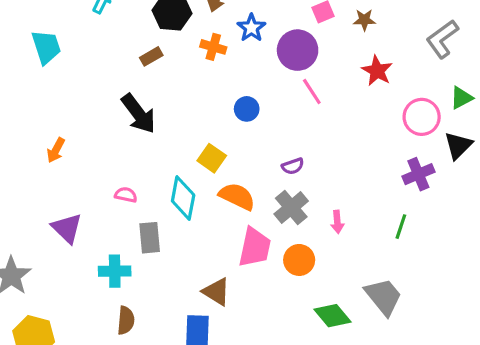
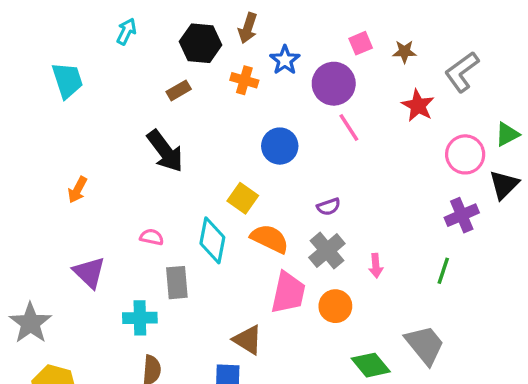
gray L-shape: (442, 39) -> (462, 72), moved
blue circle: (247, 109) -> (280, 146), size x1.4

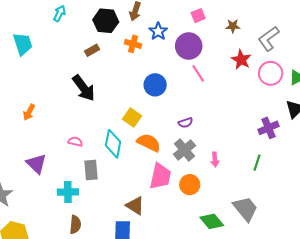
pink square: (361, 43) -> (198, 16), moved
pink circle: (465, 154) -> (271, 73), moved

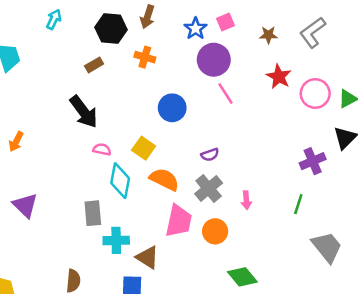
blue star: (158, 31) -> (196, 28), moved
gray L-shape: (268, 39) -> (313, 32), moved
pink semicircle: (75, 142) -> (102, 149), moved
cyan cross: (68, 192) -> (116, 240), moved
gray trapezoid: (245, 209) -> (327, 247), moved

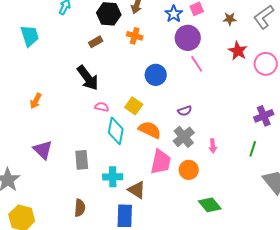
gray rectangle: (93, 213) -> (82, 160), moved

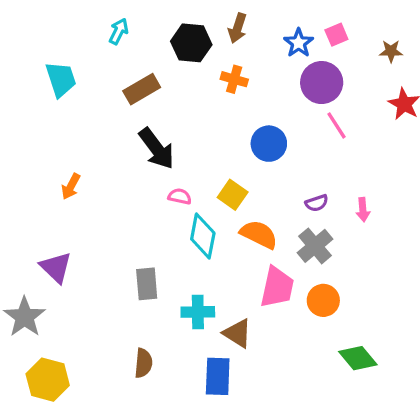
brown rectangle: (96, 42) -> (142, 89), moved, size x1.5
pink arrow: (213, 146) -> (363, 210), moved
purple triangle: (43, 150) -> (56, 267), moved

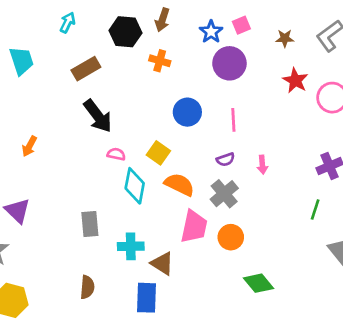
pink line: (336, 125) -> (233, 120), moved, turned 30

